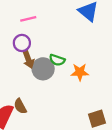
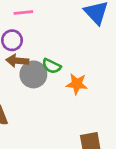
brown arrow: (28, 59) -> (17, 61), turned 108

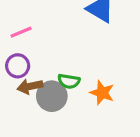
orange star: (77, 84) -> (102, 93), turned 30

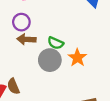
gray circle: (52, 96) -> (50, 60), moved

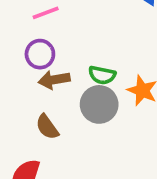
brown semicircle: (13, 86) -> (47, 127), moved

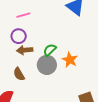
green semicircle: (102, 75) -> (50, 50), turned 120

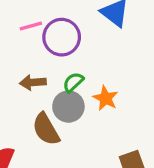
purple circle: (19, 36) -> (62, 37), moved, size x1.5
brown semicircle: (19, 74) -> (46, 129), moved, size x1.5

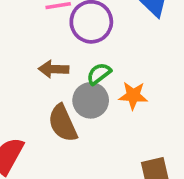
orange star: (106, 98) -> (133, 96), turned -30

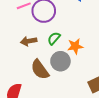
gray circle: (91, 100) -> (60, 61), moved

